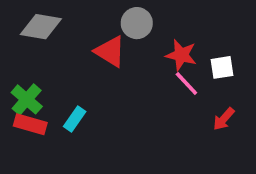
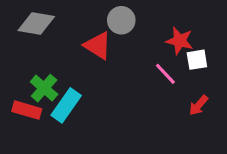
red star: (181, 55) -> (180, 41), moved
green cross: (27, 99) -> (44, 88), moved
cyan rectangle: (75, 119) -> (66, 105), size x1.5

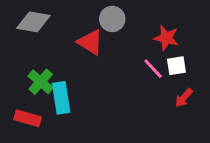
white square: (197, 60) -> (176, 66), moved
cyan rectangle: (66, 105) -> (61, 98), turned -44
red rectangle: (27, 110) -> (28, 118), moved

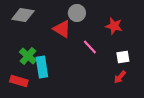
white square: (176, 66) -> (123, 57), moved
pink line: (153, 69) -> (90, 47), moved
red arrow: (184, 98) -> (120, 77), moved

